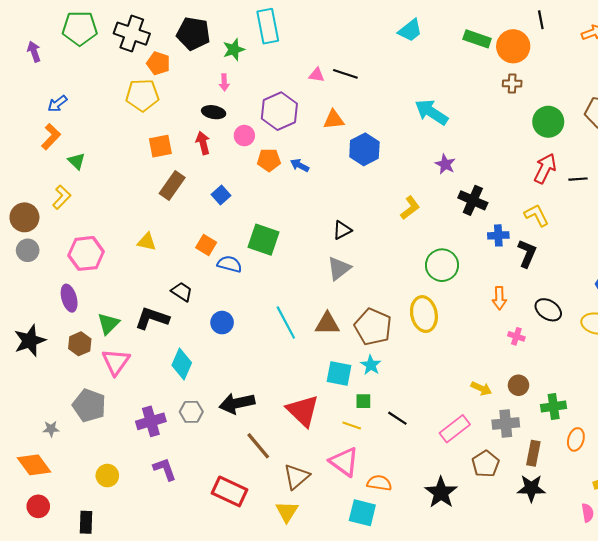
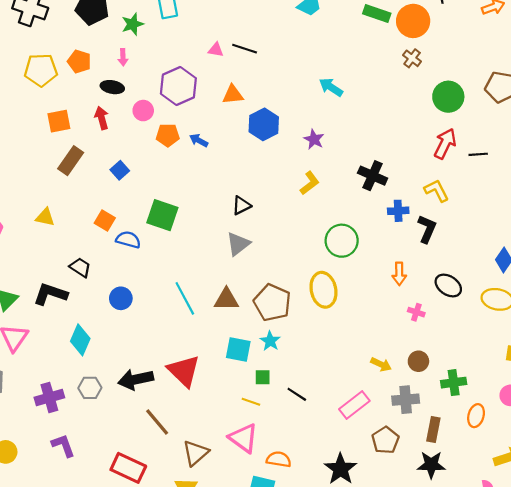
orange pentagon: (158, 63) -> (79, 61), moved
brown cross: (512, 83) -> (412, 58), turned 36
cyan arrow: (431, 112) -> (331, 87), size x0.7
purple star: (445, 164) -> (314, 139), moved
red triangle: (303, 411) -> (184, 371), moved

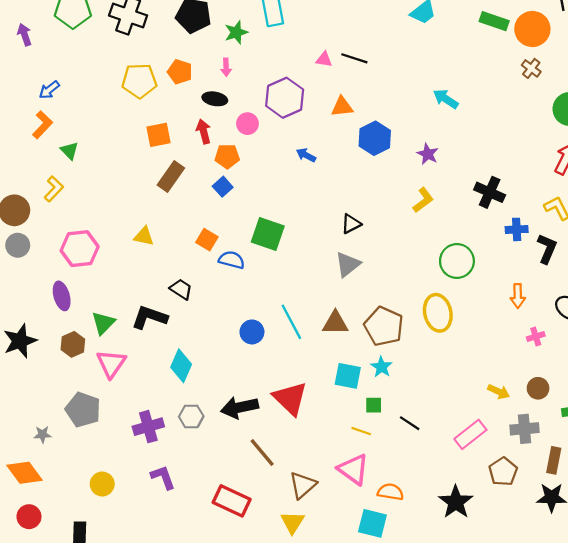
orange pentagon: (168, 135) -> (227, 156), moved
blue circle: (121, 298) -> (252, 332), moved
pink cross: (416, 312) -> (536, 336), turned -35

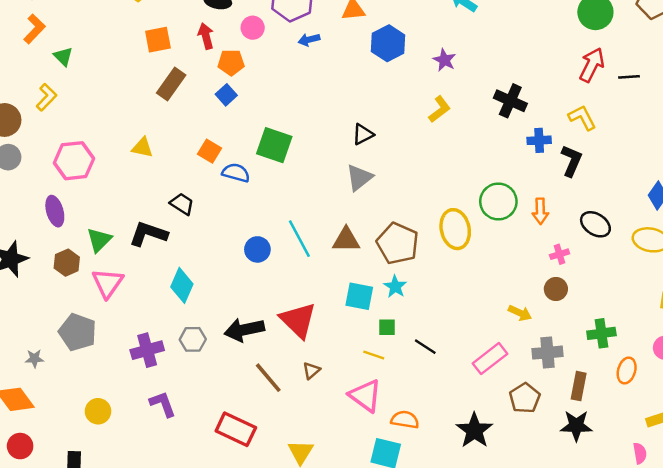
blue arrow: (306, 155) -> (309, 40), moved, turned -42
green circle: (457, 261) -> (498, 201), moved
brown circle: (538, 388) -> (556, 289), moved
brown triangle: (303, 485) -> (311, 371), moved, size x0.6

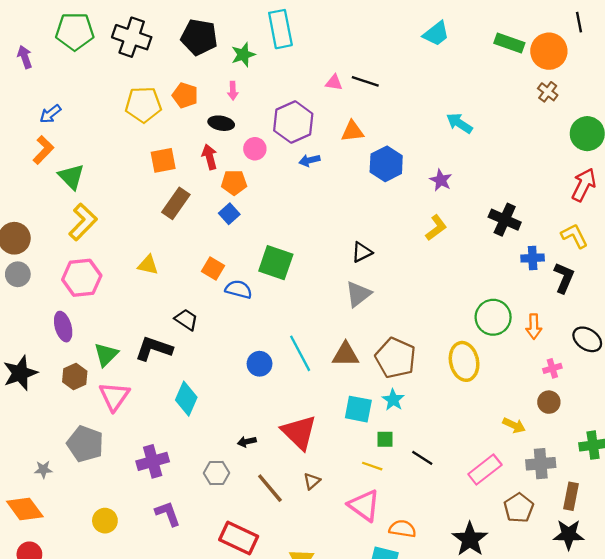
green triangle: (63, 56) -> (71, 177), size x1.4
yellow L-shape: (46, 97) -> (83, 222), moved, size x1.4
yellow ellipse: (455, 229) -> (464, 361), moved
black arrow: (244, 330) -> (247, 442), size x0.5
gray hexagon: (193, 339) -> (217, 473), moved

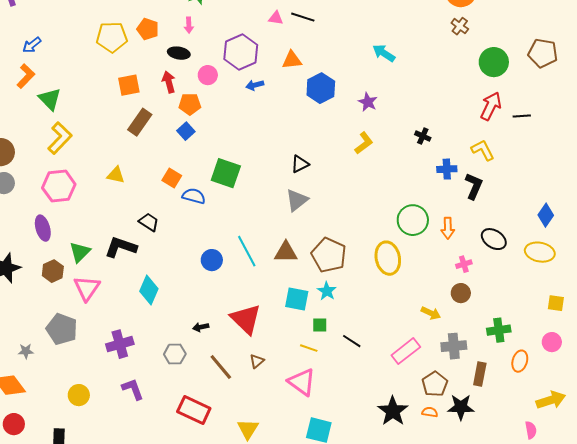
black cross: (505, 220) -> (423, 136), size x0.6
orange semicircle: (402, 529) -> (430, 412), moved, size x0.7
black star: (569, 535) -> (461, 407), moved

